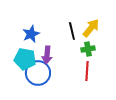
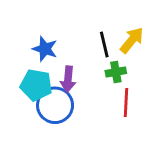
blue star: (31, 34) -> (45, 49), turned -30
green cross: (88, 49) -> (116, 72), moved

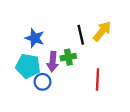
green cross: (116, 72) -> (68, 57), moved
blue circle: (55, 105) -> (43, 82), size x0.6

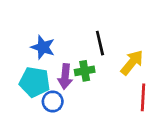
yellow arrow: (102, 31) -> (132, 63), moved
red line: (98, 80) -> (143, 97), moved

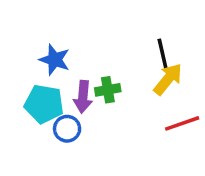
black line: (100, 43) -> (163, 54), moved
red line: (143, 97) -> (182, 123), turned 68

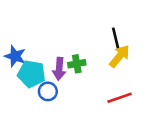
blue star: (55, 60) -> (15, 56), moved
red line: (182, 123) -> (120, 98), moved

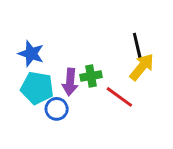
blue star: (15, 56) -> (31, 54), moved
red line: (120, 98) -> (119, 97), moved, turned 55

